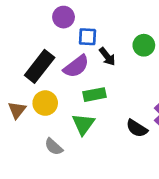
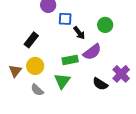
black rectangle: (40, 66) -> (31, 40), size x0.7
purple semicircle: (76, 66) -> (92, 52), moved
gray semicircle: (54, 147) -> (37, 90), moved

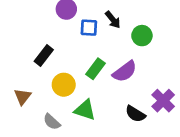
black arrow: (79, 33) -> (113, 20), moved
green rectangle: (70, 60) -> (96, 69), moved, turned -42
yellow circle: (35, 66) -> (64, 85), moved
green triangle: (62, 81) -> (85, 110), turned -48

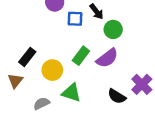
green circle: (142, 36) -> (113, 29), moved
black rectangle: (44, 55) -> (27, 57), moved
gray semicircle: (52, 122) -> (42, 103), turned 112

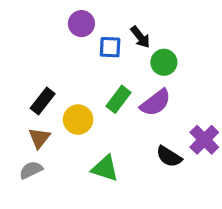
brown triangle: (15, 81) -> (39, 138), moved
green triangle: (71, 93) -> (105, 168), moved
gray semicircle: (42, 103) -> (31, 170), moved

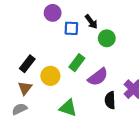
purple semicircle: (155, 103) -> (98, 77), moved
black semicircle: (169, 157) -> (110, 100), turned 56

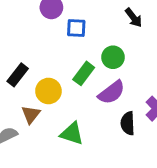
black arrow: (91, 22) -> (134, 18), moved
green circle: (107, 38) -> (113, 57), moved
brown triangle: (25, 88) -> (31, 114), moved

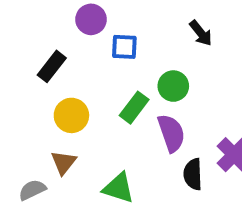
black rectangle: (18, 75) -> (52, 66), moved
yellow circle: (48, 91) -> (71, 115), moved
purple semicircle: (112, 92) -> (171, 133), turned -72

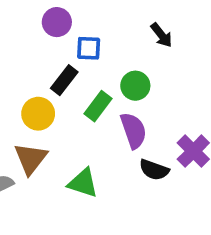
black rectangle: (52, 66) -> (64, 80), moved
brown triangle: (64, 162) -> (31, 159), size x1.4
black semicircle: (193, 174) -> (154, 170), turned -68

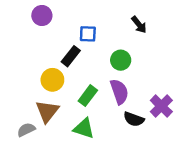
purple circle: (57, 22) -> (42, 16), moved
green rectangle: (98, 106) -> (88, 96), moved

